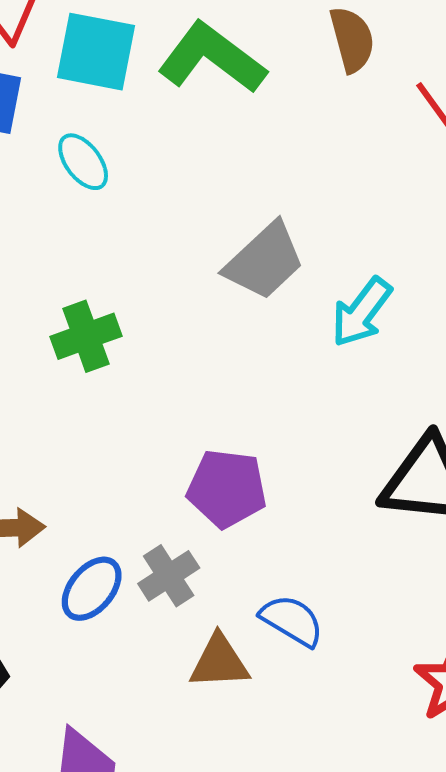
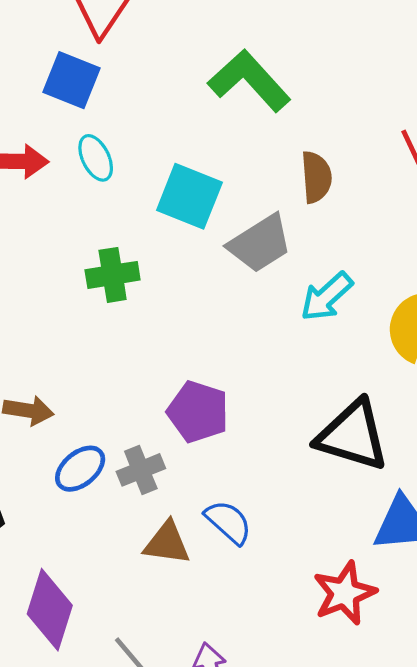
brown semicircle: (352, 39) -> (316, 177), moved
cyan square: (96, 52) -> (189, 196), moved
cyan ellipse: (83, 162) -> (96, 158), moved

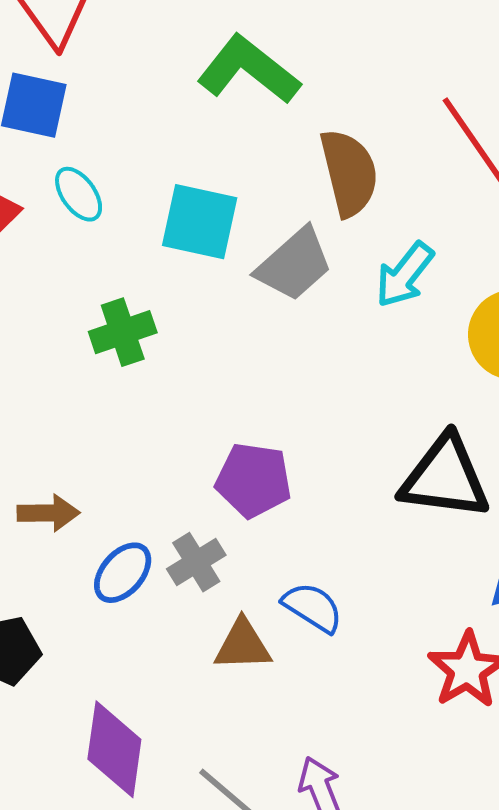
brown semicircle: (316, 177) -> (349, 173), size x1.4
cyan arrow: (327, 297) -> (405, 275), moved

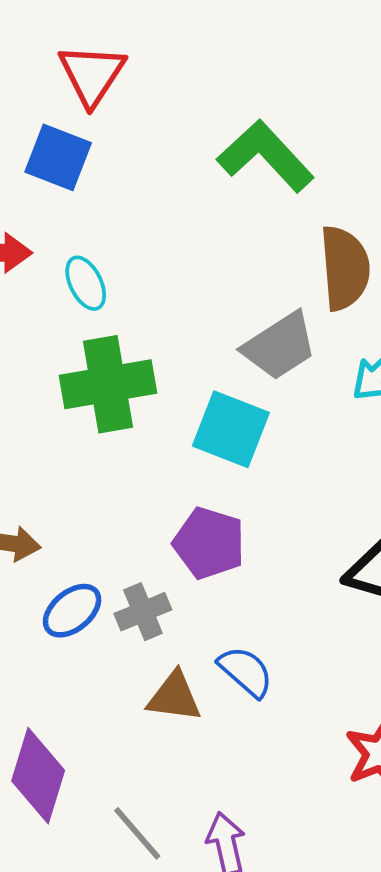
cyan ellipse: (79, 194) -> (86, 283), moved
cyan square: (200, 222) -> (231, 429), moved
green cross: (123, 332) -> (108, 384), size x1.5

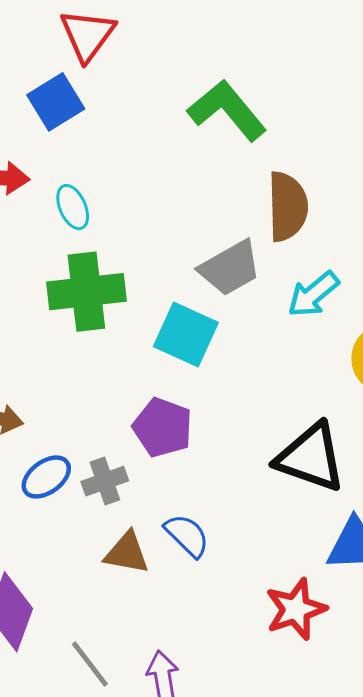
blue square: (58, 157) -> (56, 102), turned 34

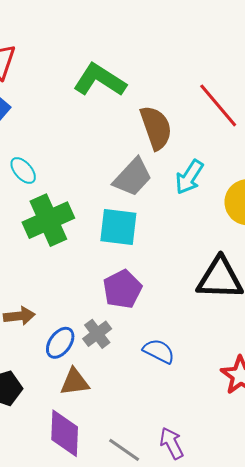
purple pentagon: (163, 427) -> (122, 289), turned -30
brown triangle: (127, 553) -> (75, 382), moved

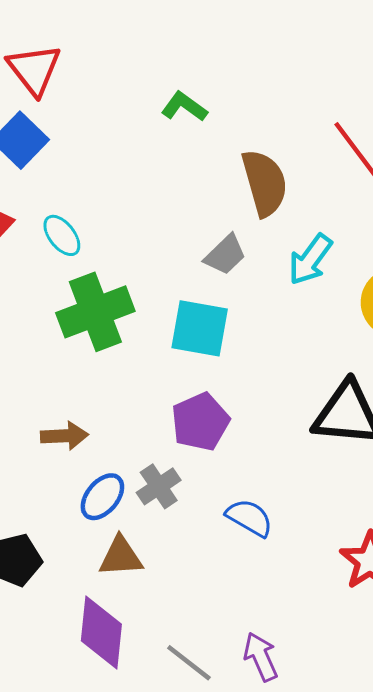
green L-shape: (100, 80) -> (184, 107), size x0.6
gray trapezoid: (133, 177) -> (225, 255), size x0.7
brown arrow: (19, 316) -> (64, 436), moved

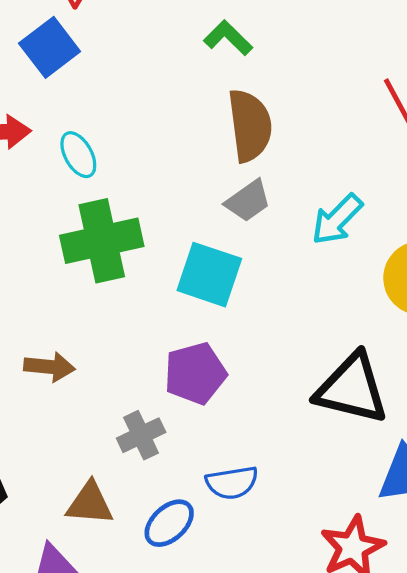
brown semicircle: (265, 183) -> (250, 126), moved
blue ellipse: (102, 497) -> (169, 523), moved
blue semicircle: (249, 518) -> (232, 483), turned 132

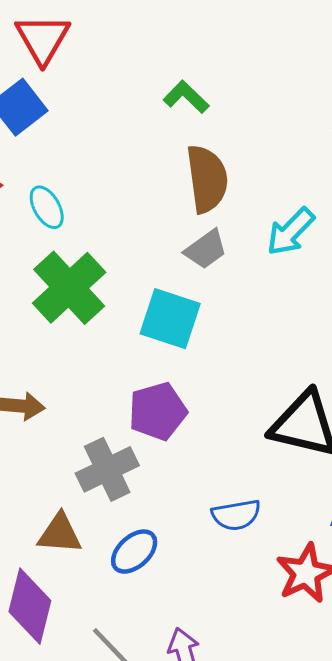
cyan arrow: (337, 219) -> (291, 232), moved
green cross: (102, 241) -> (69, 288), turned -30
gray cross: (141, 435) -> (107, 469), size x1.4
blue semicircle: (232, 483) -> (236, 515), moved

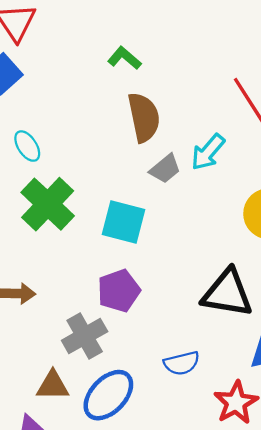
gray trapezoid: (206, 249) -> (165, 169), moved
blue ellipse: (134, 552) -> (108, 395), size x1.5

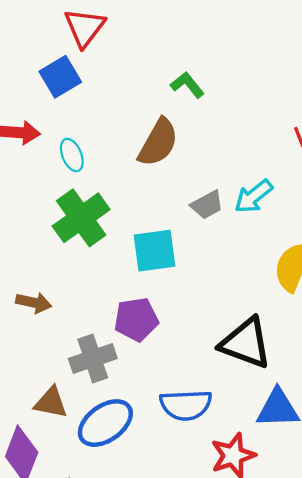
brown semicircle: (144, 117) -> (158, 143), moved, turned 30
cyan square: (123, 222) -> (154, 251), turned -33
blue semicircle: (182, 363) -> (186, 405), size x1.4

